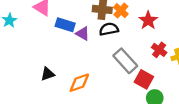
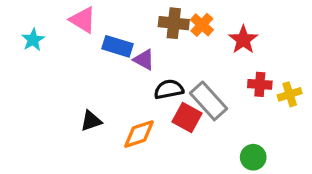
black semicircle: (109, 29) -> (169, 89), moved
red cross: (159, 50) -> (260, 84), turned -32
red square: (144, 79) -> (187, 117), moved

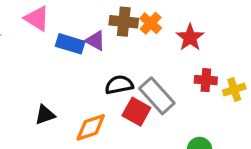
purple triangle: (144, 60) -> (95, 41), moved

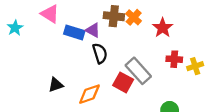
black semicircle: (119, 85) -> (100, 53), moved, turned 84

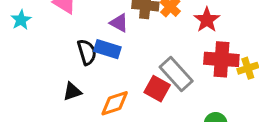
blue rectangle: (74, 32) -> (107, 49), moved
black semicircle: (100, 53) -> (87, 52), moved
red cross: (174, 59) -> (221, 59), size x1.6

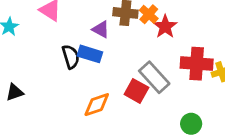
red star: (207, 20) -> (165, 27), moved
black triangle: (72, 92) -> (15, 92), moved

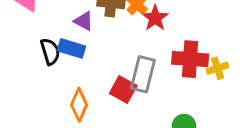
gray rectangle: (154, 77) -> (143, 74), turned 56
orange diamond: (97, 105) -> (79, 105), turned -48

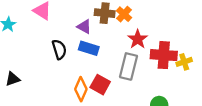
red star: (155, 18) -> (138, 39), moved
blue rectangle: (71, 48) -> (89, 48), moved
red square: (123, 89) -> (100, 85), moved

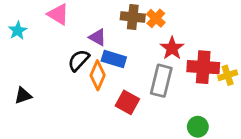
purple triangle: (84, 27) -> (98, 37), moved
black semicircle: (59, 49) -> (79, 60), turned -120
orange diamond: (81, 89) -> (98, 75), moved

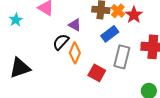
red star: (172, 48) -> (134, 15), moved
blue rectangle: (114, 59) -> (110, 34), moved, turned -54
black triangle: (23, 96) -> (20, 68), size x1.6

